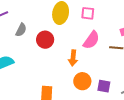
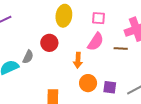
pink square: (88, 13) -> (99, 18), moved
gray semicircle: (21, 30) -> (28, 57), moved

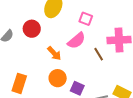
brown line: (121, 48) -> (99, 54), turned 40
orange arrow: (78, 60) -> (54, 53), turned -63

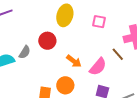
pink semicircle: (76, 41) -> (98, 67), moved
orange circle: (58, 78) -> (65, 85), moved

